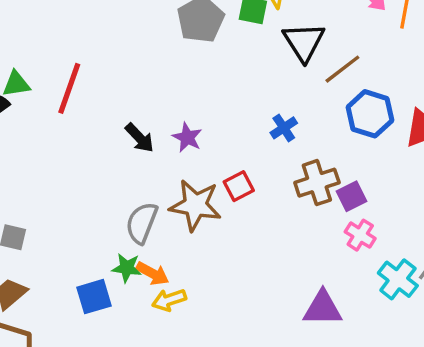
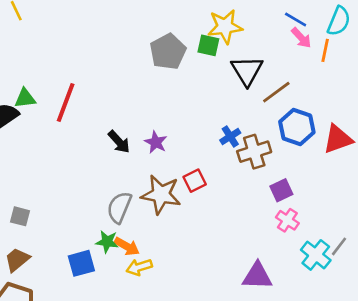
brown cross: (317, 183) -> (254, 152), moved

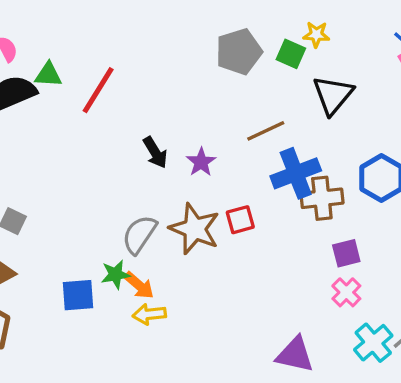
yellow star: (225, 27) -> (316, 35), size x0.6
brown line: (276, 92) -> (266, 131), moved
blue cross: (230, 136) -> (296, 173), size x1.8
green star: (107, 242) -> (116, 274), turned -30

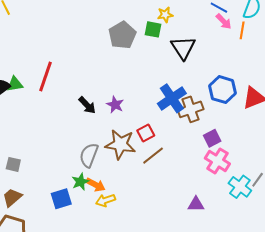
green triangle: (48, 75) -> (15, 84), moved
brown line: (266, 131) -> (153, 156), moved
pink cross: (346, 292) -> (217, 161), size x1.4
purple triangle: (295, 355) -> (196, 204), size x0.7

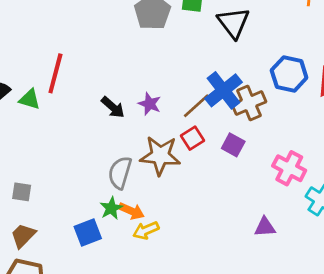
green triangle: (15, 84) -> (30, 99), moved, turned 30
purple square: (212, 138) -> (233, 145), moved, turned -30
brown line: (153, 156) -> (196, 106), moved

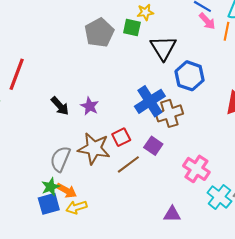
blue hexagon: (289, 74) -> (190, 76), moved
brown line: (196, 106) -> (128, 164), moved
blue square: (88, 232) -> (49, 204), moved

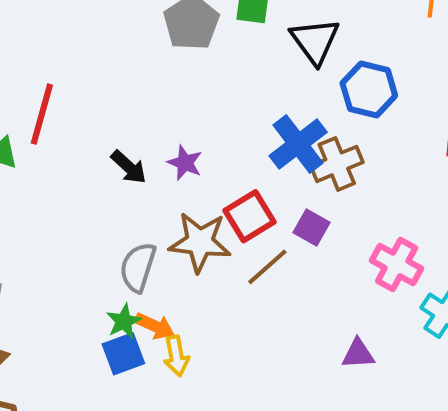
red square: (121, 137) -> (250, 216), size x1.4
yellow arrow: (77, 207) -> (176, 356), turned -78

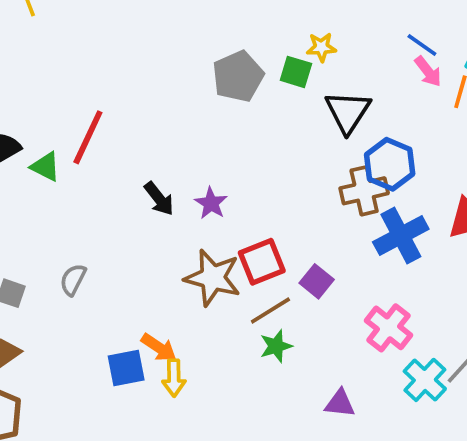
blue cross: (298, 144) -> (401, 235), moved
brown cross: (337, 164) -> (364, 191), moved
gray semicircle: (138, 267) -> (73, 280), moved, size x0.7
green star: (124, 321) -> (276, 346), moved

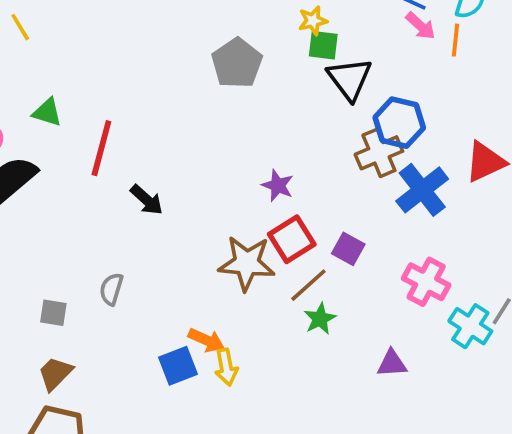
green square: (296, 72) -> (323, 45), moved
green triangle: (45, 167) -> (47, 112), moved
black arrow: (159, 199) -> (147, 200), moved
purple star: (211, 203) -> (278, 186), moved

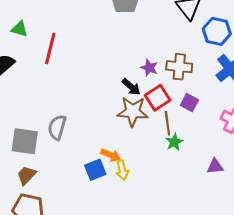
brown cross: (379, 153) -> (179, 67), moved, turned 30
black arrow: (147, 200) -> (131, 87), moved
brown line: (308, 285) -> (167, 123), turned -55
gray semicircle: (111, 289) -> (57, 127), size x1.4
gray square: (53, 313) -> (25, 141), size x1.8

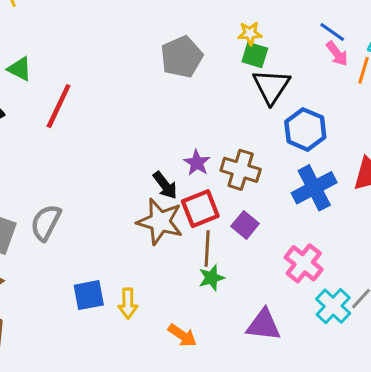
orange arrow: (111, 155) -> (182, 335), moved
purple triangle: (215, 166) -> (264, 325), size x1.4

